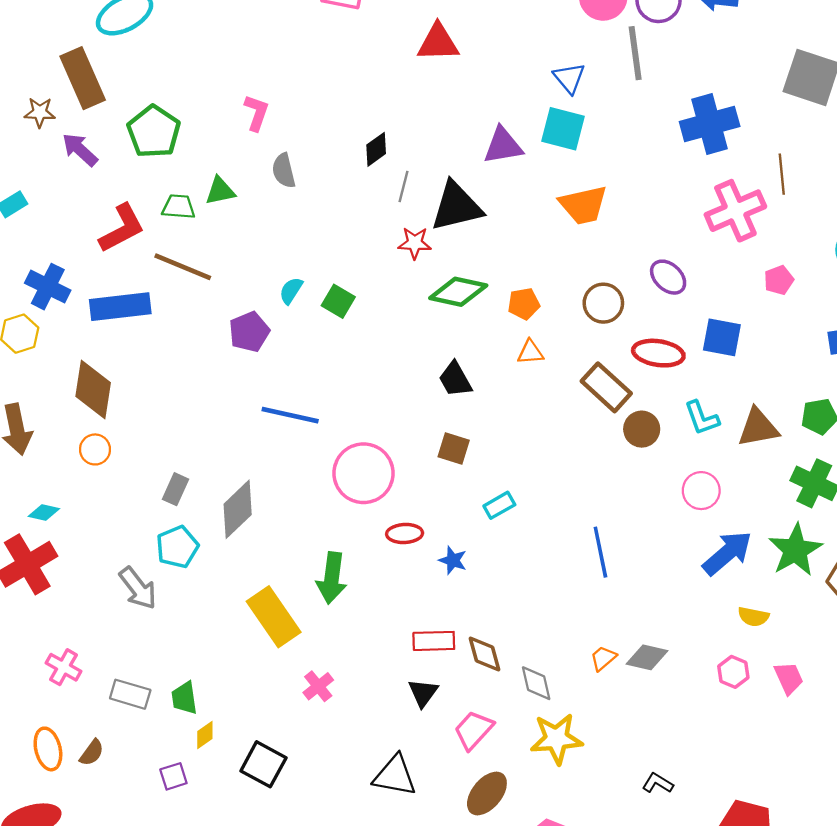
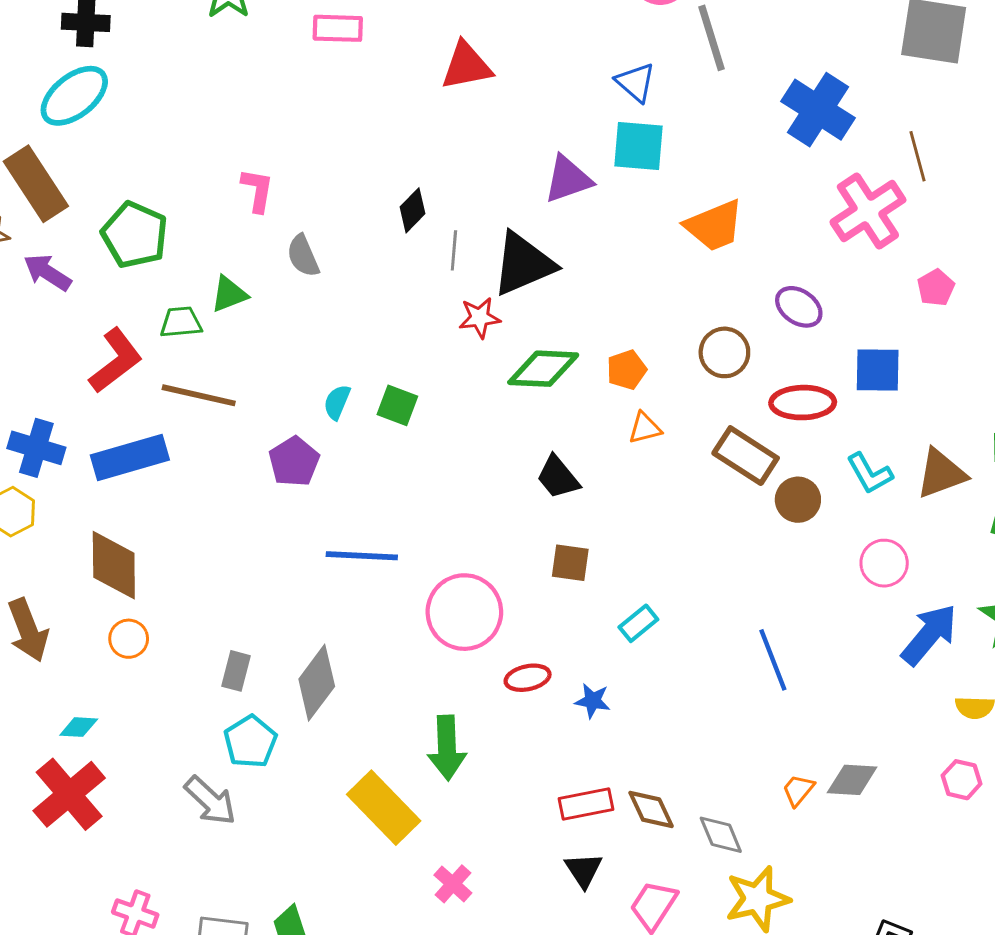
blue cross: (710, 124) -> (818, 110), turned -32
orange trapezoid: (583, 205) -> (714, 226), moved

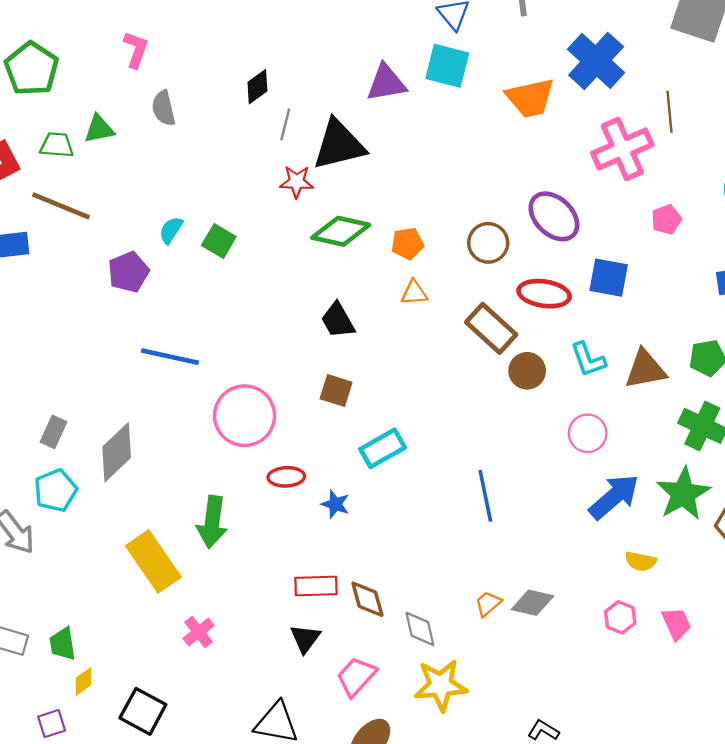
orange trapezoid: (714, 226) -> (530, 98), moved
purple ellipse: (799, 307) -> (554, 216), size x1.4
cyan rectangle: (638, 623) -> (383, 448), size x1.4

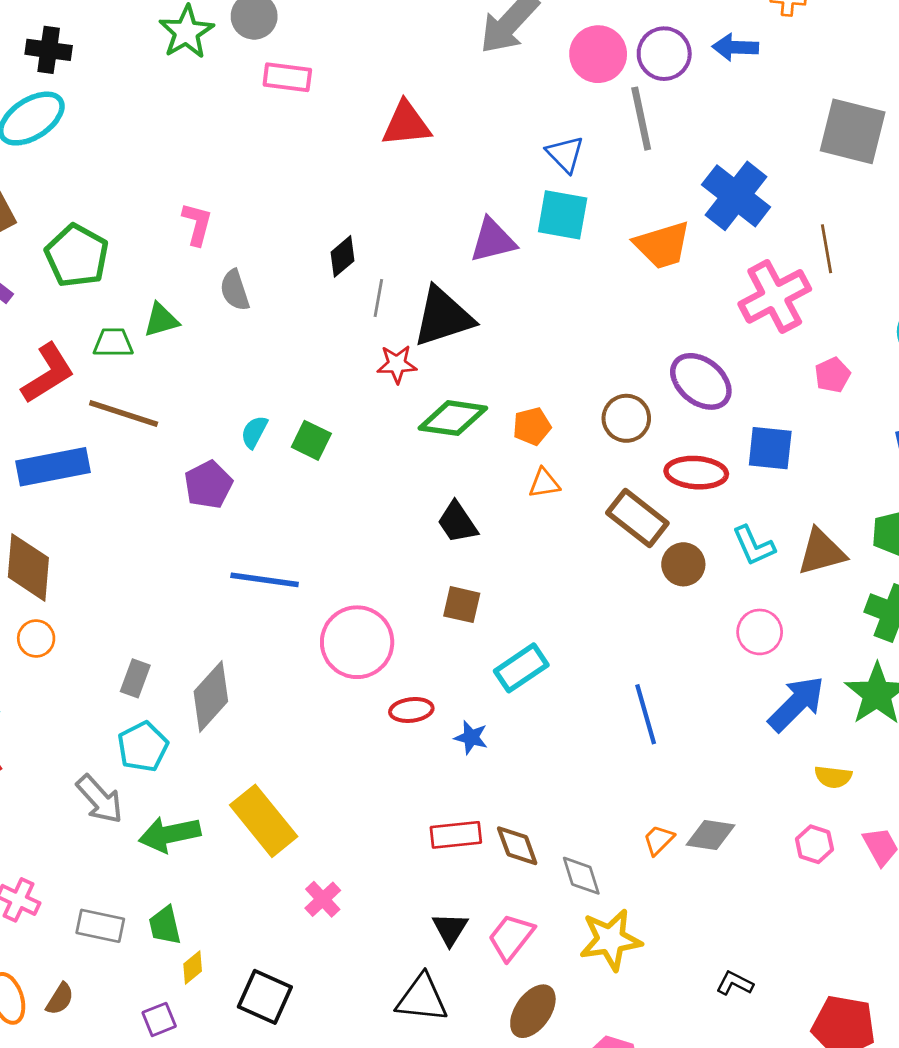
green arrow: (212, 522) -> (170, 834), moved, turned 75
black triangle: (305, 639) -> (450, 929), moved

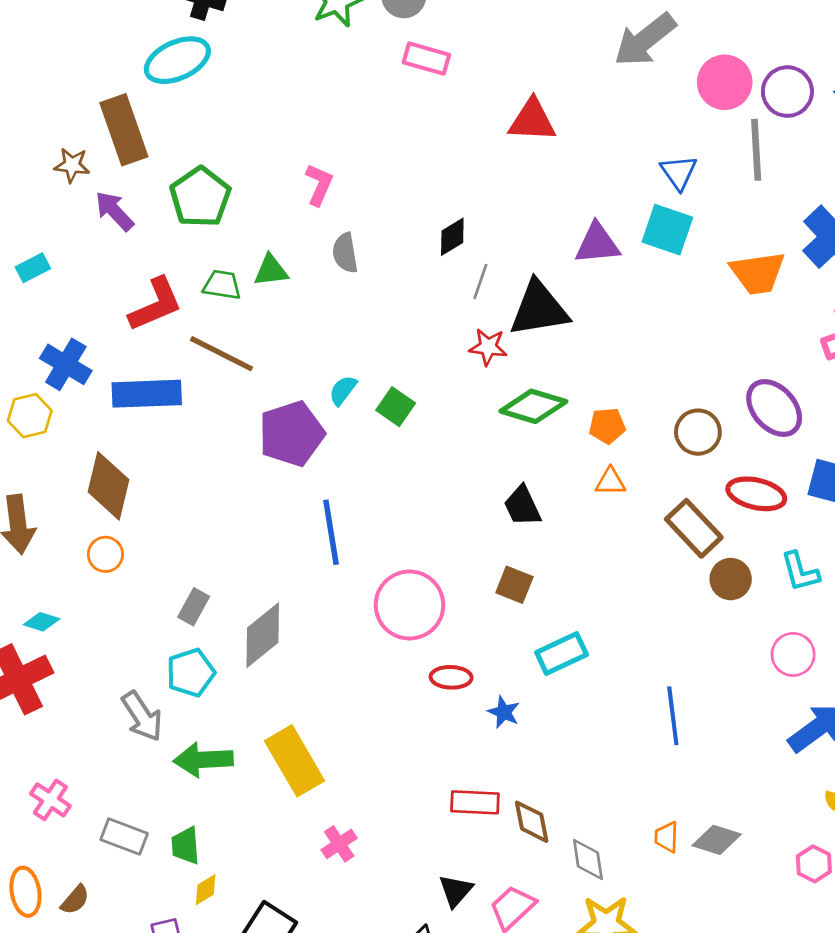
purple pentagon: (208, 485) -> (292, 434), size x1.4
blue line: (265, 580) -> (331, 532), turned 64
orange trapezoid: (659, 840) -> (667, 837), turned -52

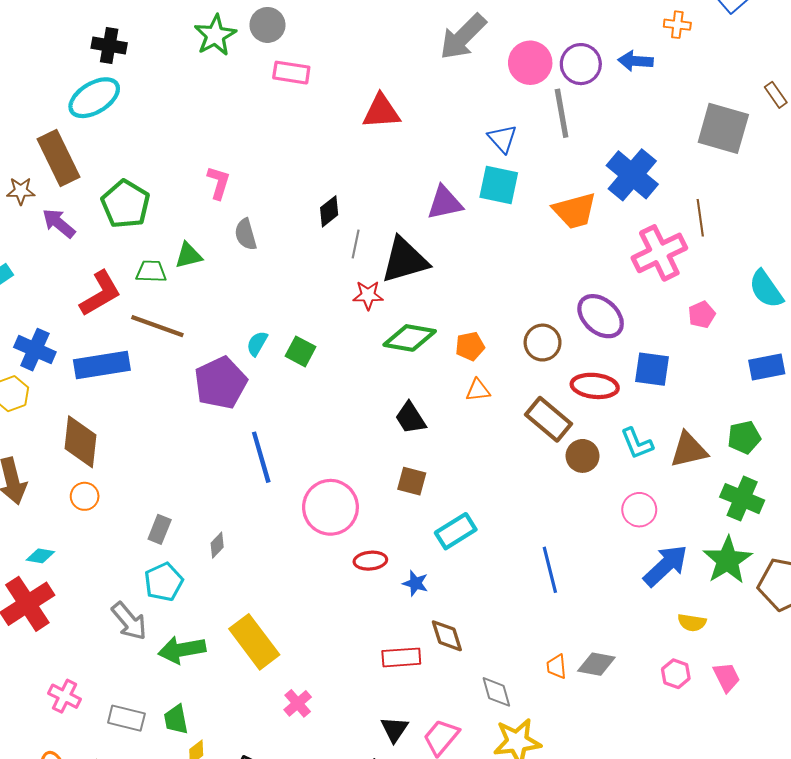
gray diamond: (263, 635) -> (217, 545), size x0.5
brown diamond: (532, 822) -> (447, 636), moved

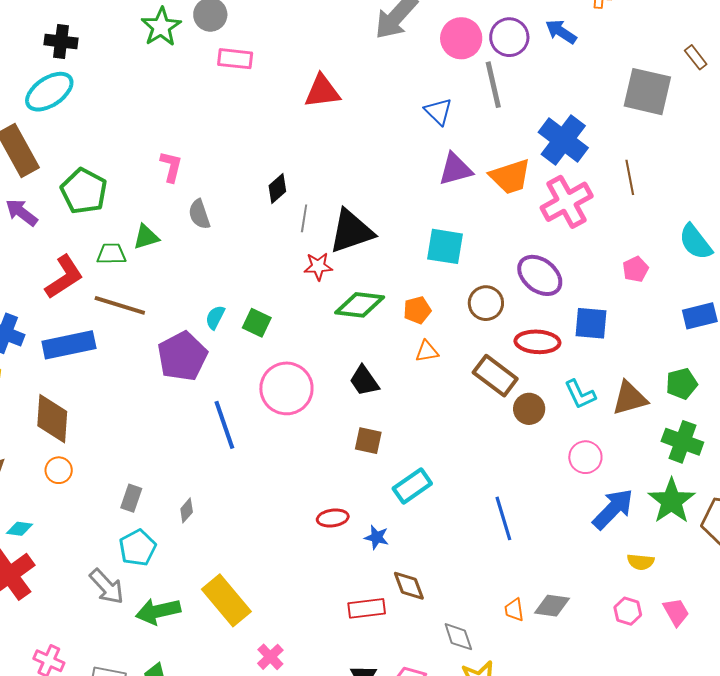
blue arrow: (635, 61) -> (561, 32), turned 32
cyan square: (499, 185) -> (445, 246), moved
purple triangle: (445, 203) -> (455, 169), moved
pink cross: (659, 253) -> (567, 202), moved
pink circle: (330, 507) -> (286, 388), moved

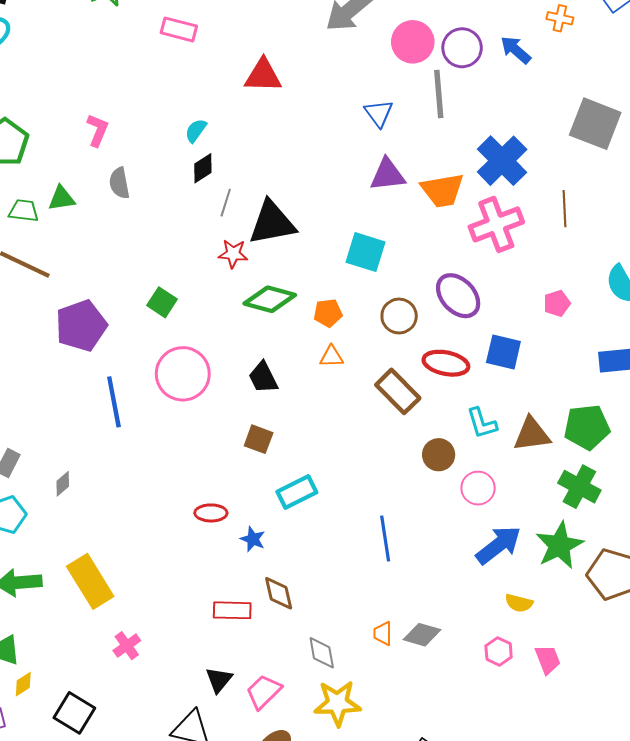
cyan semicircle: (215, 317) -> (196, 131), moved
green pentagon: (682, 384) -> (587, 427), size x1.4
brown circle: (529, 409) -> (439, 455), moved

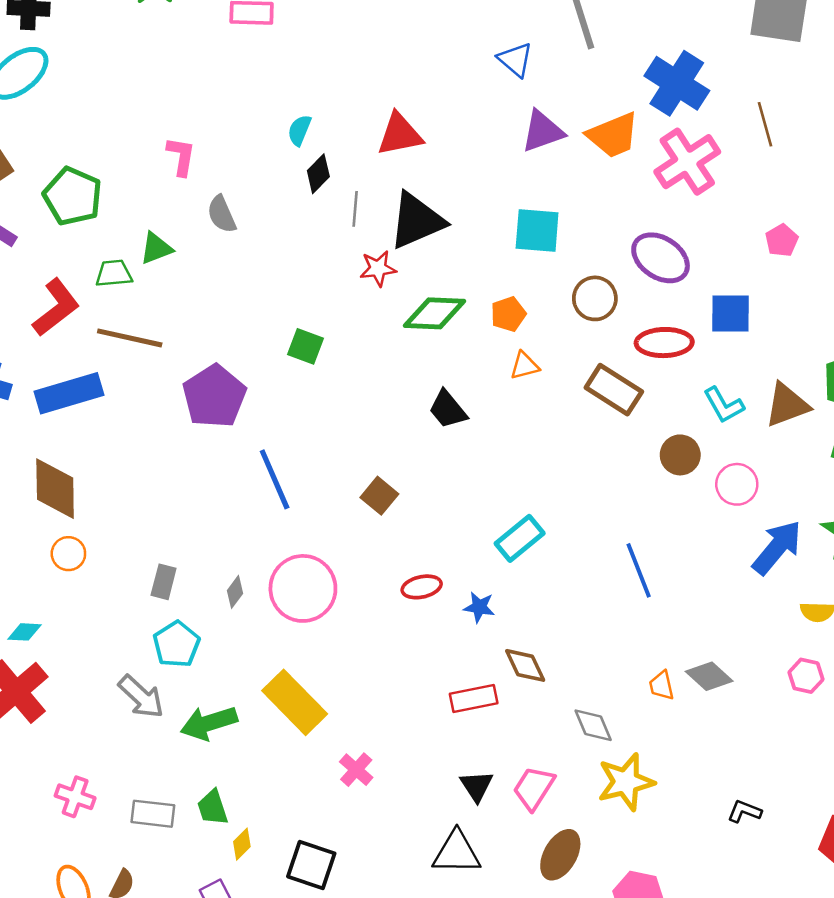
red triangle: (263, 76) -> (400, 134), moved
pink circle: (183, 374) -> (303, 588), moved
brown square: (259, 439) -> (379, 496), moved, turned 32
gray diamond: (422, 635) -> (709, 676), turned 39

